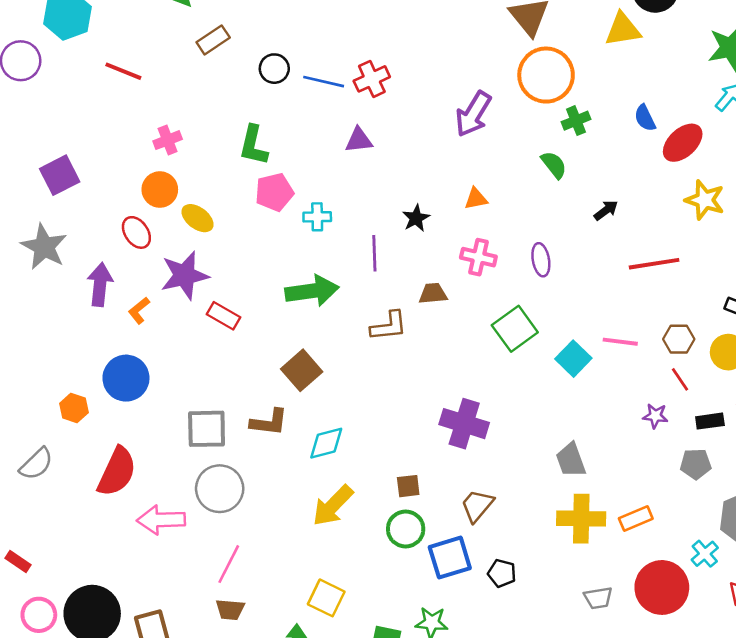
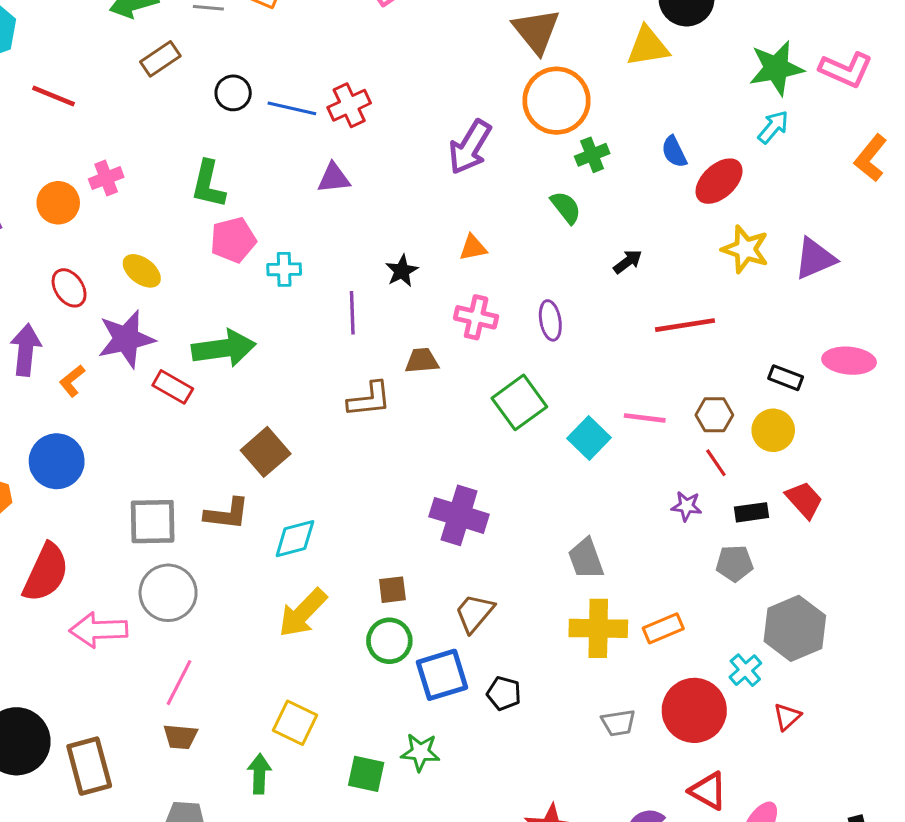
orange circle: (160, 190) -> (58, 203), moved
green arrow: (312, 291) -> (224, 348), moved

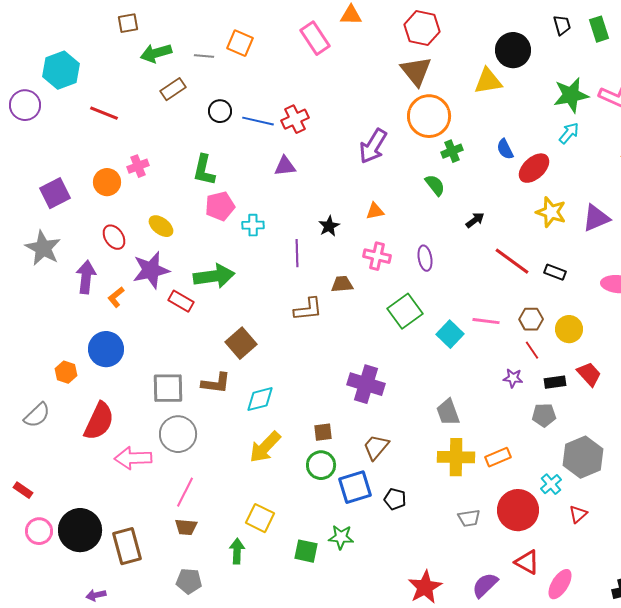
red line: (685, 325) -> (512, 261), turned 45
black rectangle: (786, 378) -> (555, 272), moved

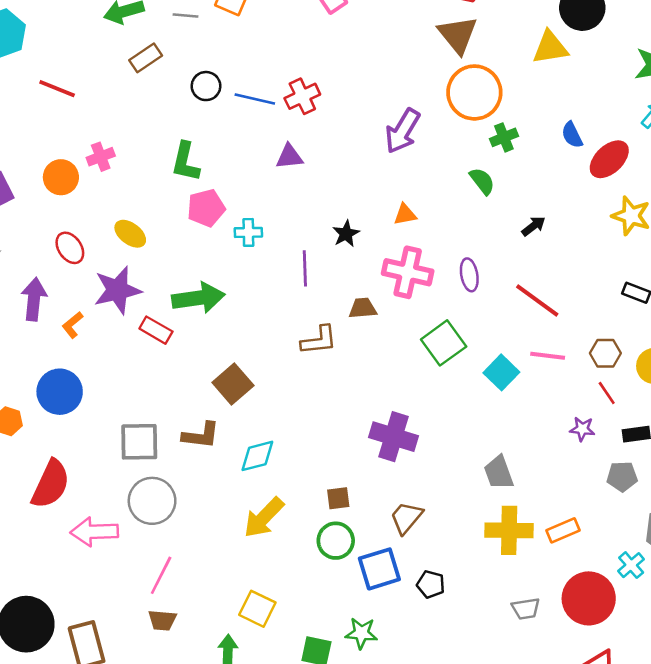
pink cross: (377, 256) -> (408, 272), size x1.4
red line: (512, 261) -> (537, 301), moved

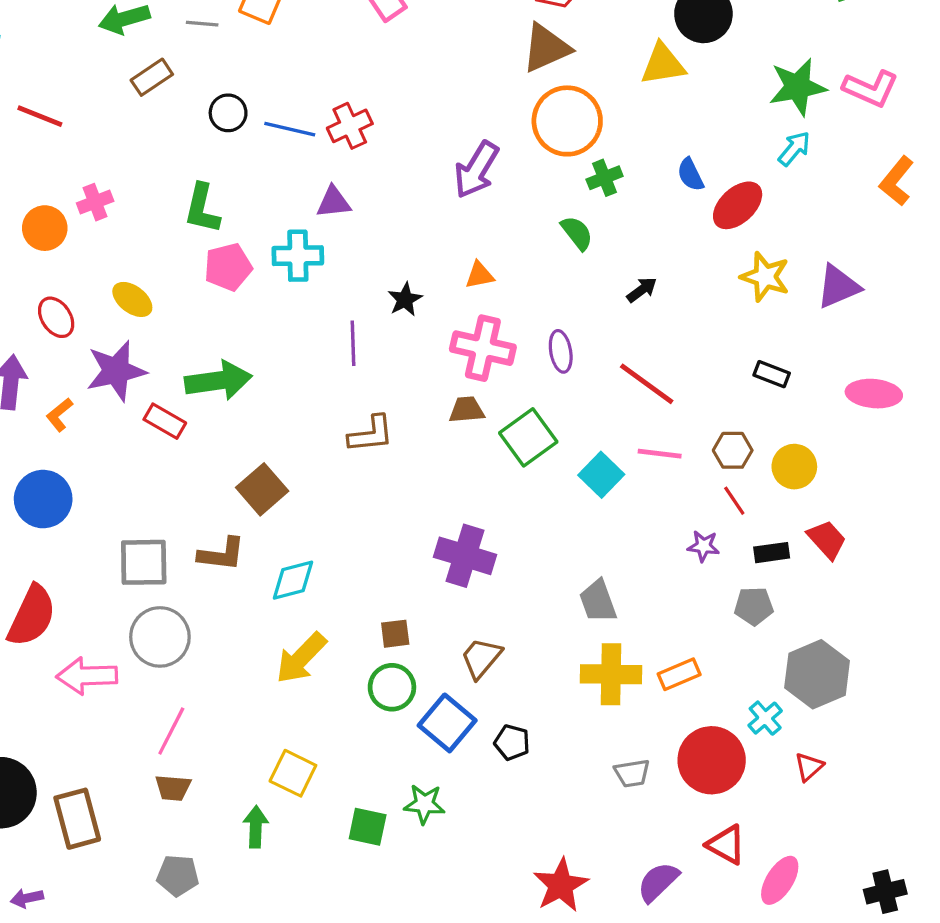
brown triangle: (458, 35) -> (546, 48), turned 45
cyan cross: (248, 232) -> (298, 256), moved, size x1.4
brown trapezoid: (363, 308) -> (467, 410), moved
blue square: (379, 569) -> (447, 723), turned -33

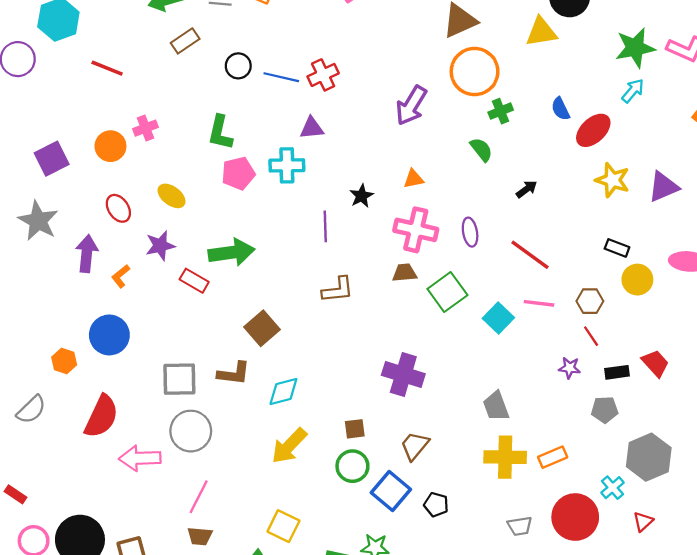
purple star: (116, 371) -> (160, 246), size x0.7
yellow circle: (794, 467) -> (637, 280), moved

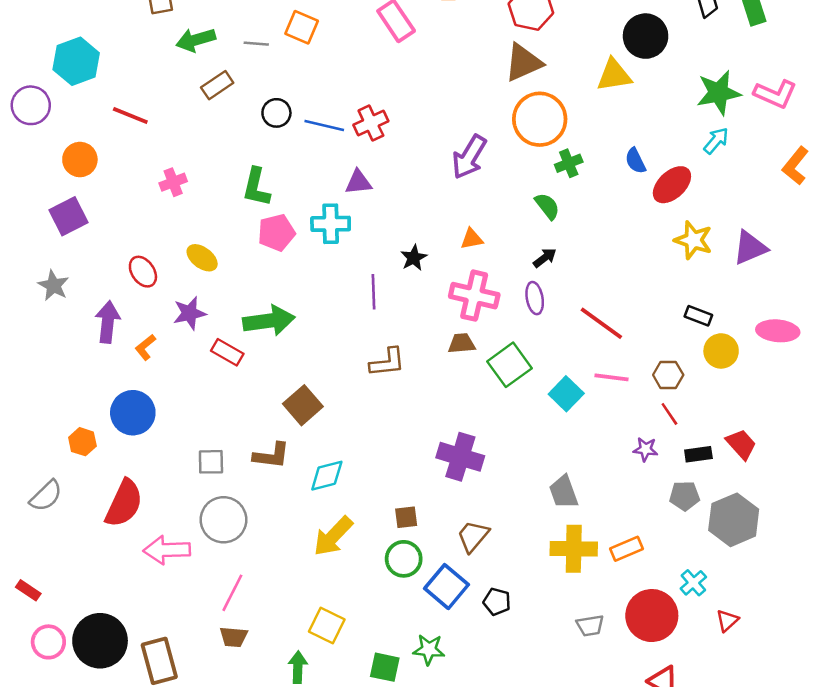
orange circle: (110, 146) -> (80, 160), moved
black arrow: (527, 189) -> (545, 258), moved
gray star: (38, 221) -> (53, 285), size x0.7
gray square: (179, 379) -> (211, 462), size x0.7
gray hexagon: (649, 457) -> (734, 520), moved

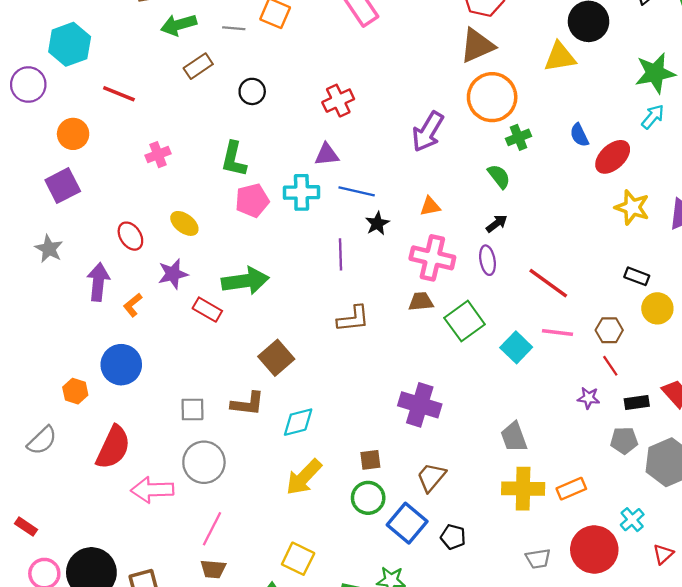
blue line: (324, 125) -> (357, 191), moved

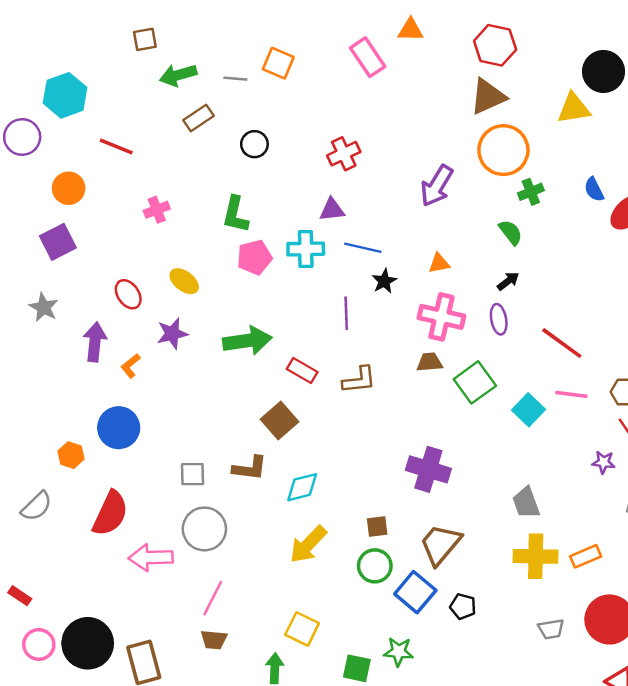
red rectangle: (207, 310) -> (302, 370), moved
brown trapezoid: (431, 477) -> (440, 544), size x1.4

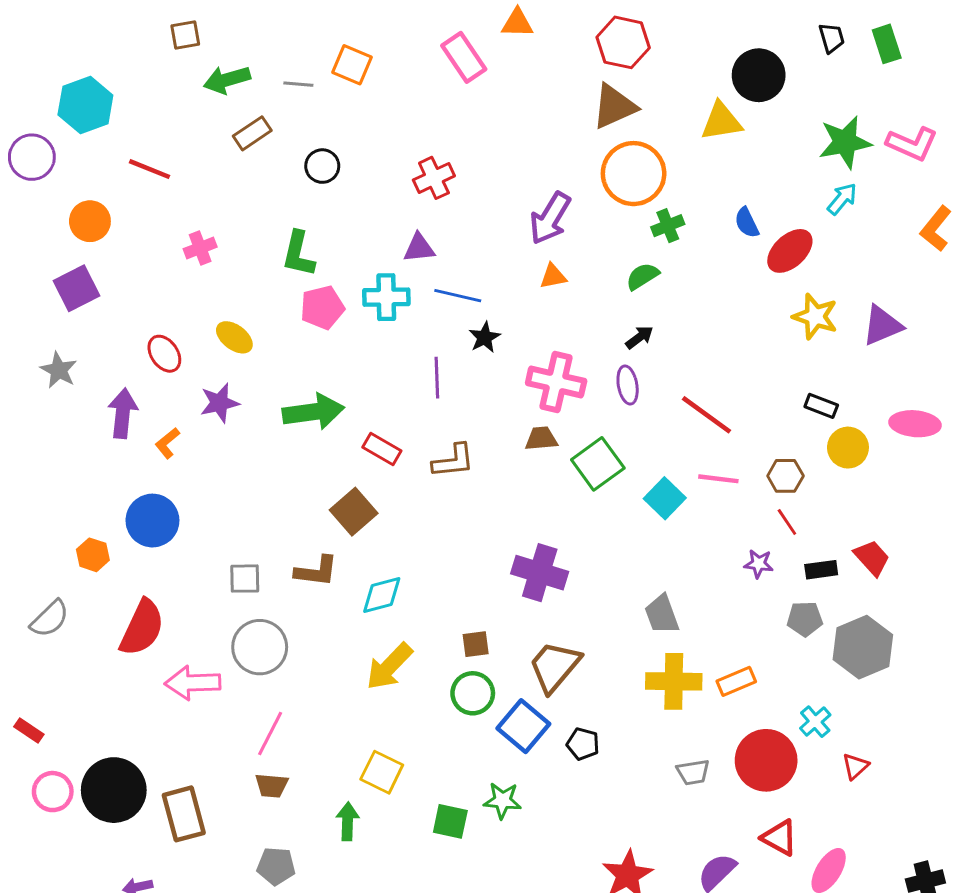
green semicircle: (511, 232) -> (642, 276), turned -84
orange triangle: (439, 263) -> (553, 276), moved

